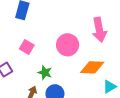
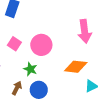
pink circle: (68, 45) -> (41, 45), moved

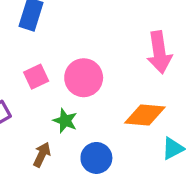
pink square: (14, 44) -> (36, 77), turned 32
blue circle: (39, 90) -> (96, 158), moved

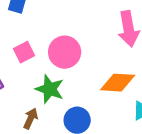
green star: (65, 121) -> (50, 89), size x1.4

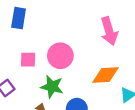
pink square: (24, 52) -> (28, 60), turned 35

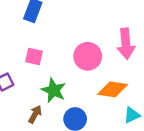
pink circle: (60, 56) -> (88, 56), moved

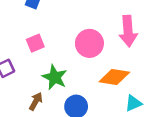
pink square: (34, 57) -> (35, 43), turned -36

